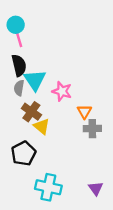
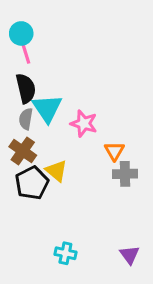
brown cross: (31, 112) -> (23, 151), moved
black pentagon: (24, 153) -> (32, 183), moved
cyan cross: (48, 187) -> (65, 253), size x0.6

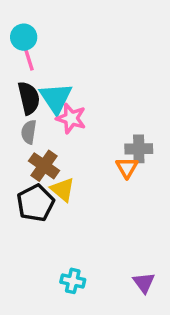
cyan triangle: (47, 108) -> (56, 98), moved
pink star: (84, 124) -> (71, 118), moved
brown cross: (23, 151) -> (44, 166), moved
gray cross: (125, 174) -> (139, 149), moved

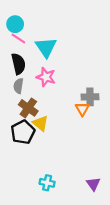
pink line: (29, 59) -> (18, 38), turned -40
cyan triangle: (56, 98) -> (46, 47), moved

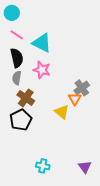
cyan circle: (15, 24) -> (12, 13), moved
cyan triangle: (46, 47) -> (42, 43), turned -30
gray cross: (90, 97) -> (82, 88), turned -35
yellow triangle: (40, 123) -> (62, 112), moved

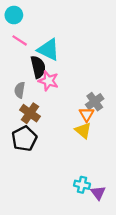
black semicircle: (17, 58) -> (38, 67), moved
yellow triangle: (62, 112) -> (83, 130), moved
cyan cross: (43, 166) -> (82, 185), moved

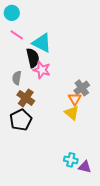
purple triangle: (98, 193) -> (85, 167), turned -40

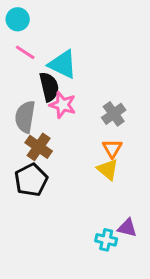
gray semicircle: (17, 78) -> (25, 117), size x1.5
gray cross: (82, 88) -> (114, 114), moved
purple triangle: (85, 167) -> (127, 228), moved

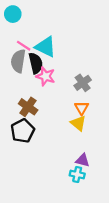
pink line: (25, 52) -> (24, 46), moved
gray semicircle: (25, 117) -> (18, 61), moved
purple triangle: (127, 228) -> (83, 160), moved

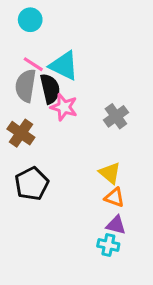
cyan circle: (13, 14) -> (30, 20), moved
brown cross: (28, 107) -> (21, 133), moved
orange triangle: (82, 108) -> (114, 197), moved, turned -40

